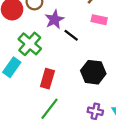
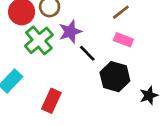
green cross: (30, 44) -> (39, 40), moved
black hexagon: (93, 72) -> (115, 77), moved

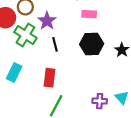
black line: (87, 53) -> (55, 44), moved, turned 48

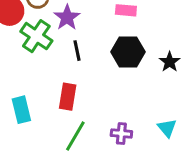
cyan rectangle: (14, 72) -> (21, 110), moved, turned -42
purple cross: (100, 101) -> (121, 133), moved

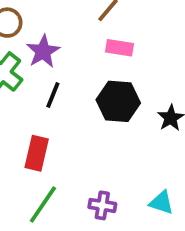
black line: (77, 51) -> (53, 95), turned 30
cyan triangle: (167, 128) -> (161, 203), turned -36

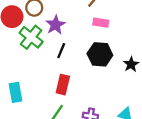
red rectangle: (37, 153) -> (63, 85), moved

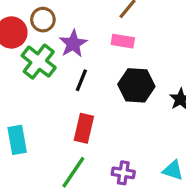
pink rectangle: (101, 23) -> (123, 41), moved

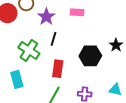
green cross: (39, 62) -> (29, 50), moved
black hexagon: (136, 85) -> (90, 56), moved

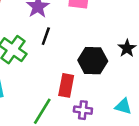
red rectangle: (58, 69) -> (66, 85), moved

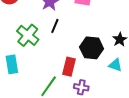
cyan triangle: (123, 106) -> (115, 65), moved

